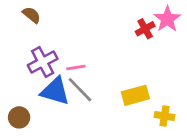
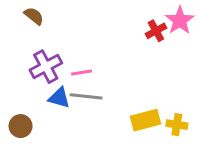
gray line: (80, 90) -> (86, 96), turned -40
blue triangle: (55, 91) -> (59, 98), size x0.7
yellow rectangle: (135, 95) -> (146, 120), moved

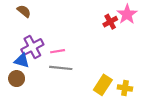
blue triangle: (59, 98) -> (22, 61), moved
yellow rectangle: (146, 120) -> (103, 85), turned -42
brown circle: (21, 126) -> (17, 79), moved

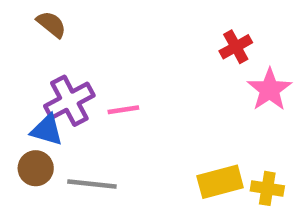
pink star: (127, 14) -> (270, 90), moved
gray line: (61, 68) -> (92, 184), moved
yellow rectangle: (103, 85) -> (220, 182), turned 42

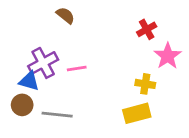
brown semicircle: (51, 24) -> (65, 15), moved
yellow cross: (267, 188) -> (145, 84), moved

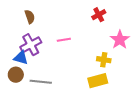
brown semicircle: (65, 15) -> (30, 17), moved, turned 32
red cross: (147, 29) -> (99, 15), moved
pink line: (77, 69) -> (64, 40), moved

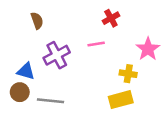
red cross: (99, 15) -> (111, 18), moved
pink line: (64, 40) -> (96, 44), moved
purple cross: (31, 45) -> (57, 55), moved

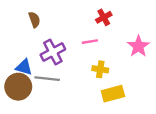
yellow cross: (128, 74) -> (100, 69), moved
brown circle: (20, 92) -> (18, 87), size x1.5
gray line: (51, 101) -> (47, 79), moved

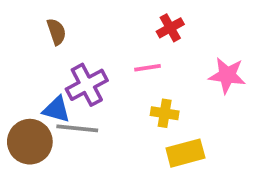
pink star: (138, 46) -> (227, 75), turned -30
blue triangle: (24, 67) -> (56, 109), moved

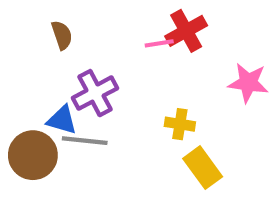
red cross: (170, 28) -> (186, 31), size x1.4
pink line: (147, 68) -> (159, 43), moved
yellow rectangle: (185, 153) -> (203, 168), turned 69

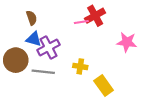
blue triangle: (62, 120) -> (34, 39), moved
yellow cross: (180, 124) -> (80, 66), moved
brown circle: (33, 155) -> (16, 60), moved

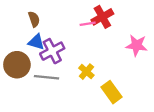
yellow cross: (80, 66) -> (86, 72), turned 32

